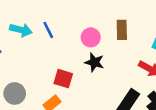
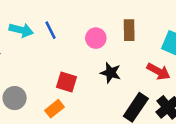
black star: (94, 62) -> (110, 73), moved

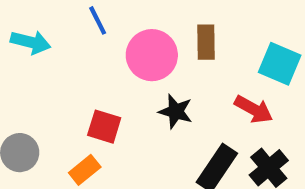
blue line: (51, 30) -> (98, 20), moved
pink circle: (96, 38) -> (152, 55), size x1.5

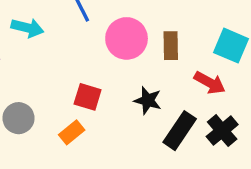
brown rectangle: (206, 42) -> (171, 46), moved
black star: (176, 111) -> (148, 100), moved

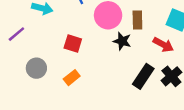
red square: (88, 97) -> (73, 43), moved
black star: (148, 100) -> (122, 41), moved

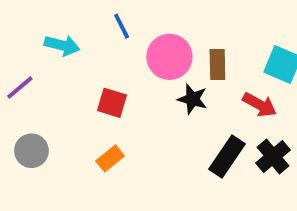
gray circle: (36, 68) -> (31, 151), moved

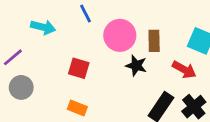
gray circle: (31, 151) -> (21, 87), moved
orange rectangle: (110, 158) -> (77, 108), turned 60

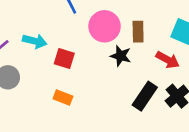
cyan arrow: (43, 27) -> (35, 41), moved

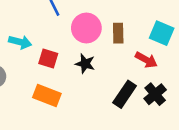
black star: (121, 56) -> (85, 64), moved
orange rectangle: (63, 97) -> (47, 96), size x1.5

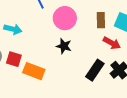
brown rectangle: (118, 33) -> (101, 20), moved
red square: (48, 59) -> (14, 59), moved

